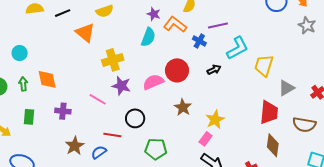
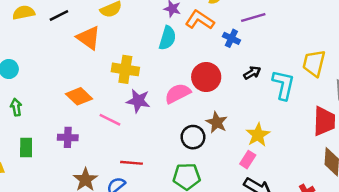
cyan L-shape: (237, 48) -> (283, 85), moved, turned -45
yellow cross: (113, 60) -> (125, 69), turned 30
orange diamond: (47, 79) -> (79, 96), moved, turned -30
black circle: (135, 118) -> (193, 137), moved

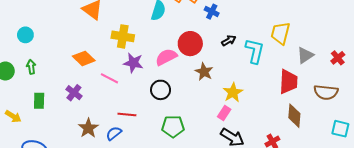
brown star: (217, 122) -> (204, 72), moved
purple cross: (68, 137) -> (74, 93), turned 35
black circle: (193, 137) -> (161, 90), moved

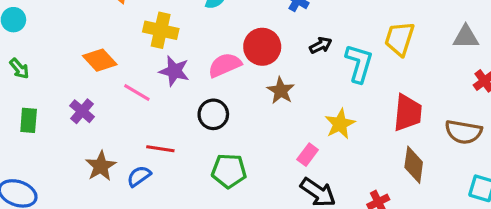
gray triangle: (305, 55) -> (466, 37), moved, turned 30
green arrow: (31, 67) -> (19, 68), turned 144
yellow star: (233, 92) -> (340, 124), moved

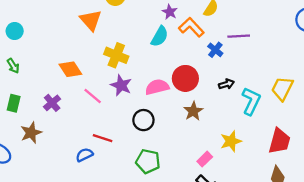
brown star: (101, 166) -> (31, 133), moved

